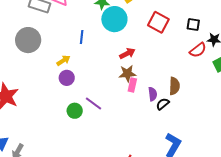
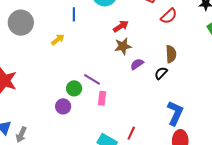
red semicircle: (198, 50) -> (169, 16), moved
purple circle: (67, 78) -> (63, 106), moved
pink rectangle: (132, 85) -> (102, 98), moved
purple semicircle: (153, 94) -> (137, 64), moved, turned -112

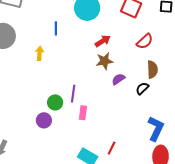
red semicircle: (169, 16) -> (145, 41), moved
yellow arrow: (58, 39) -> (40, 53), turned -48
purple line: (92, 79) -> (73, 94), turned 66

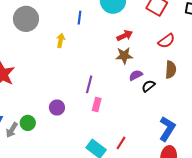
black semicircle: (142, 88) -> (148, 86), moved
green circle: (55, 102) -> (28, 123), moved

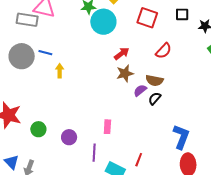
blue line: (80, 18) -> (45, 53), moved, turned -72
brown semicircle: (171, 70) -> (154, 80), moved, turned 108
purple line: (89, 84) -> (94, 153), moved
green circle: (28, 123) -> (38, 129), moved

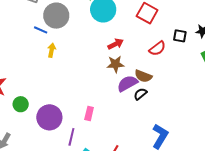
black square: (182, 14) -> (180, 36), moved
gray circle: (22, 56) -> (56, 16), moved
purple semicircle: (140, 90) -> (127, 83), size x1.5
purple circle: (69, 137) -> (49, 117), size x1.6

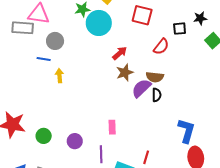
gray circle: (56, 16) -> (55, 41), size x0.7
black semicircle: (140, 94) -> (157, 95), turned 144
purple circle: (49, 117) -> (75, 141), size x0.6

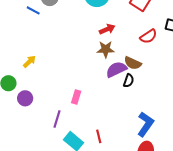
yellow arrow: (59, 76) -> (29, 62), moved, turned 32
purple circle: (75, 141) -> (25, 98), moved
red line: (146, 157) -> (99, 136), turned -48

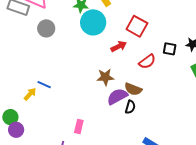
blue line: (33, 10) -> (44, 85), moved
red arrow: (107, 29) -> (119, 46), moved
purple circle: (25, 98) -> (16, 130), moved

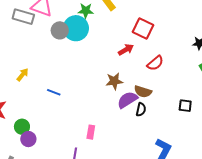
cyan circle: (93, 22) -> (76, 28), moved
gray circle: (46, 28) -> (60, 30), moved
black square: (170, 49) -> (185, 106), moved
yellow arrow: (30, 94) -> (23, 75), moved

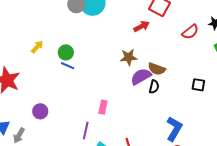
red semicircle: (155, 63) -> (190, 32), moved
green circle: (22, 127) -> (66, 52), moved

